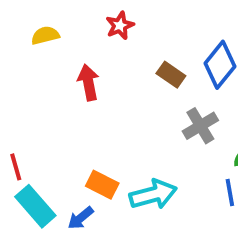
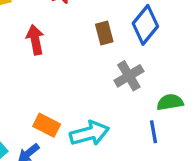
brown rectangle: (171, 75) -> (104, 33), turned 40

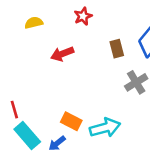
red arrow: (35, 40) -> (62, 54), turned -100

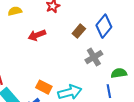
brown rectangle: (117, 49) -> (79, 31), turned 56

